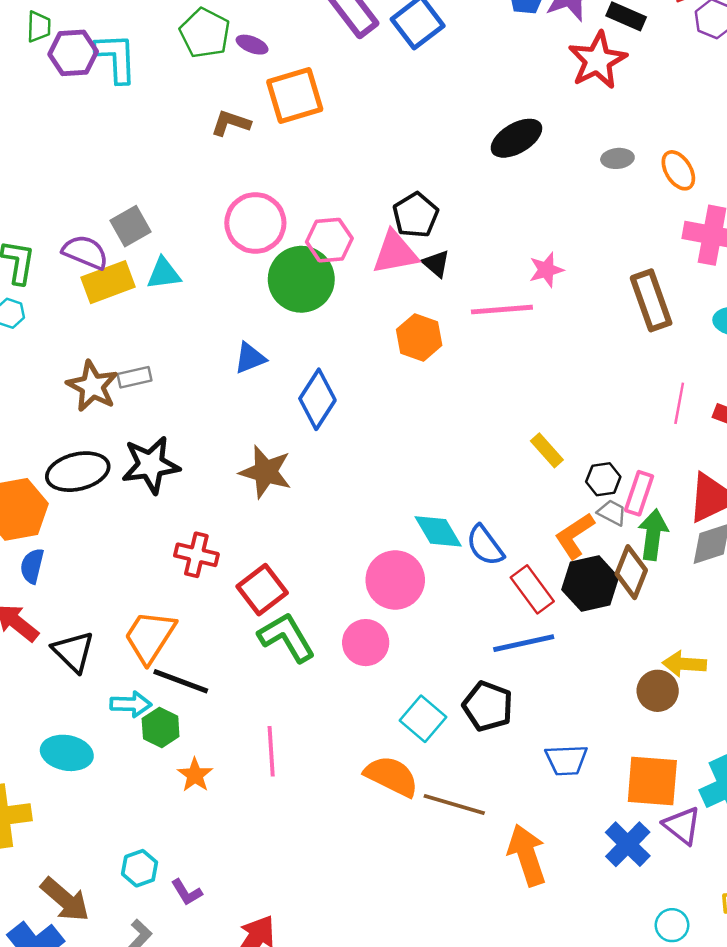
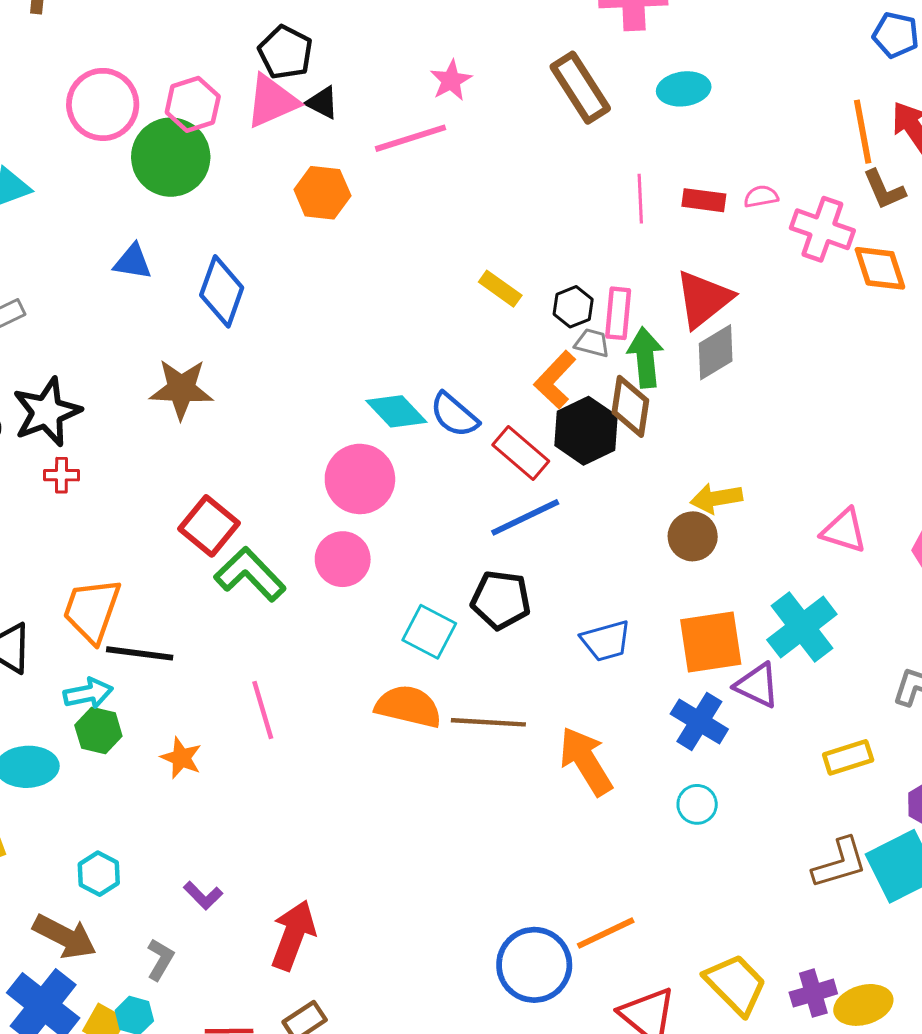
blue triangle: (250, 358) -> (133, 262), turned 44
red cross: (196, 555) -> (61, 475), moved, size x0.7
green hexagon: (161, 727) -> (98, 731), moved
cyan hexagon: (140, 868) -> (99, 874), moved
cyan circle: (672, 925) -> (697, 804), moved

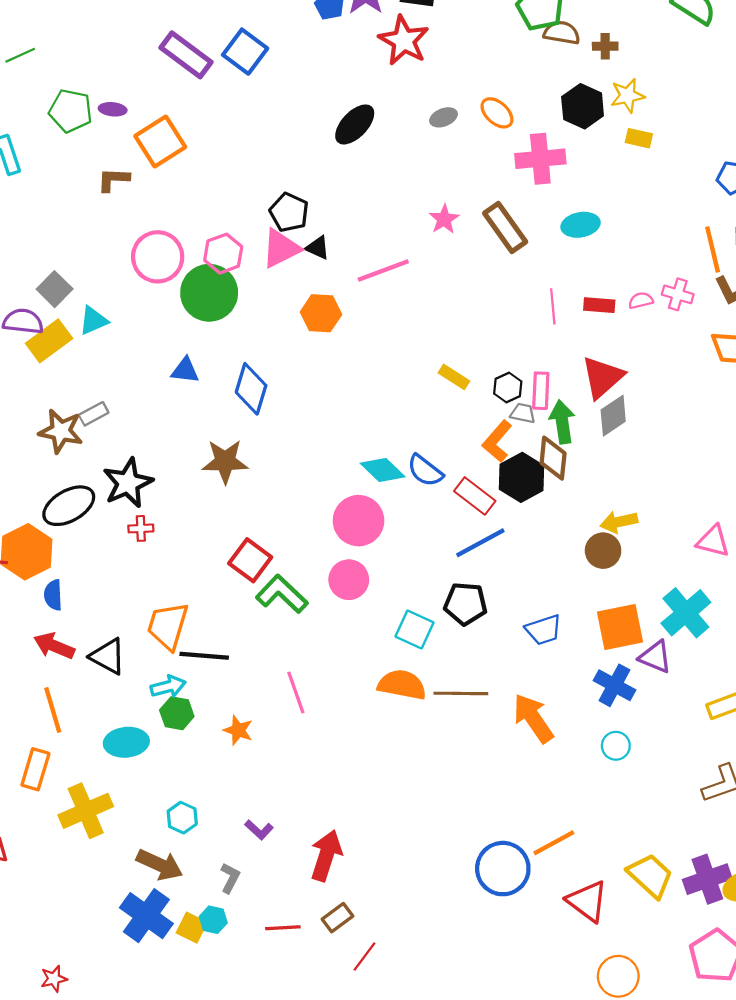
pink star: (451, 80) -> (444, 219), moved
pink cross: (822, 229) -> (678, 294), moved, size x0.7
purple cross: (813, 993) -> (707, 879), size x1.4

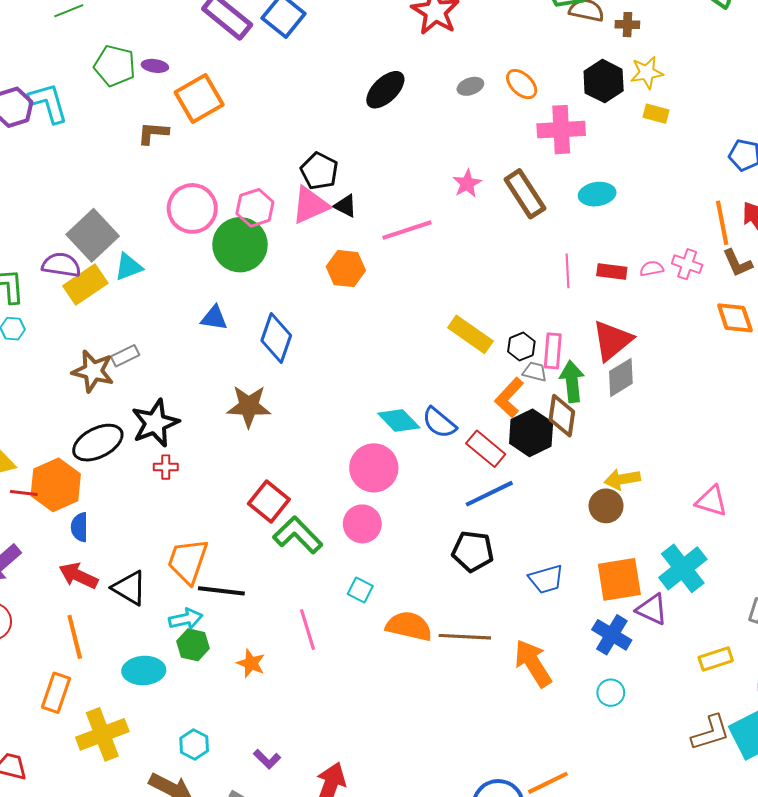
gray square: (55, 289) -> (93, 235), size x1.5
yellow rectangle: (454, 377) -> (470, 334), size x1.5
cyan square: (414, 630) -> (360, 590), moved, size x0.7

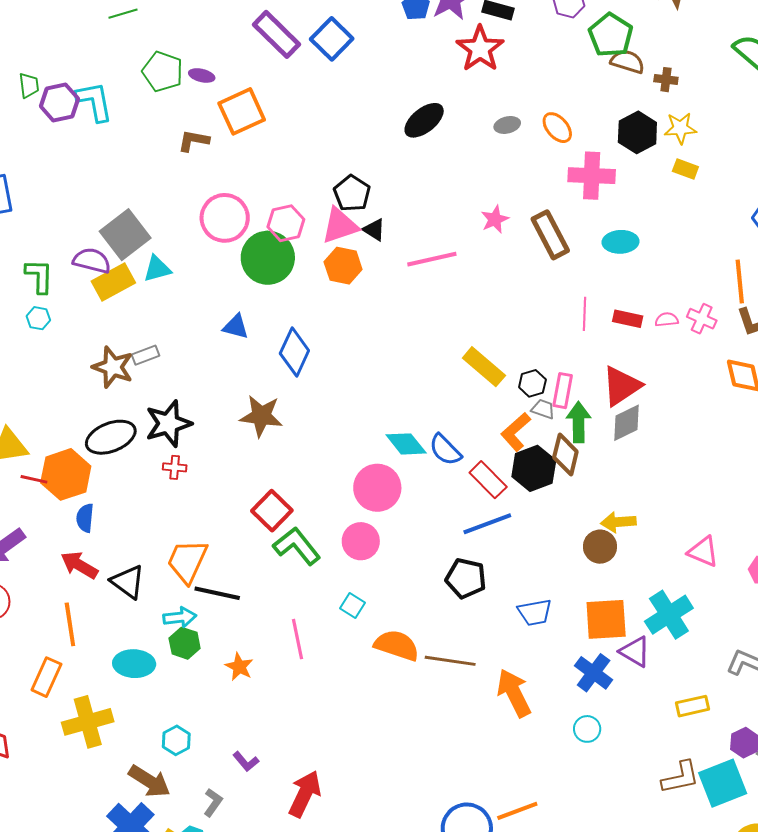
orange hexagon: (346, 269) -> (343, 266), moved

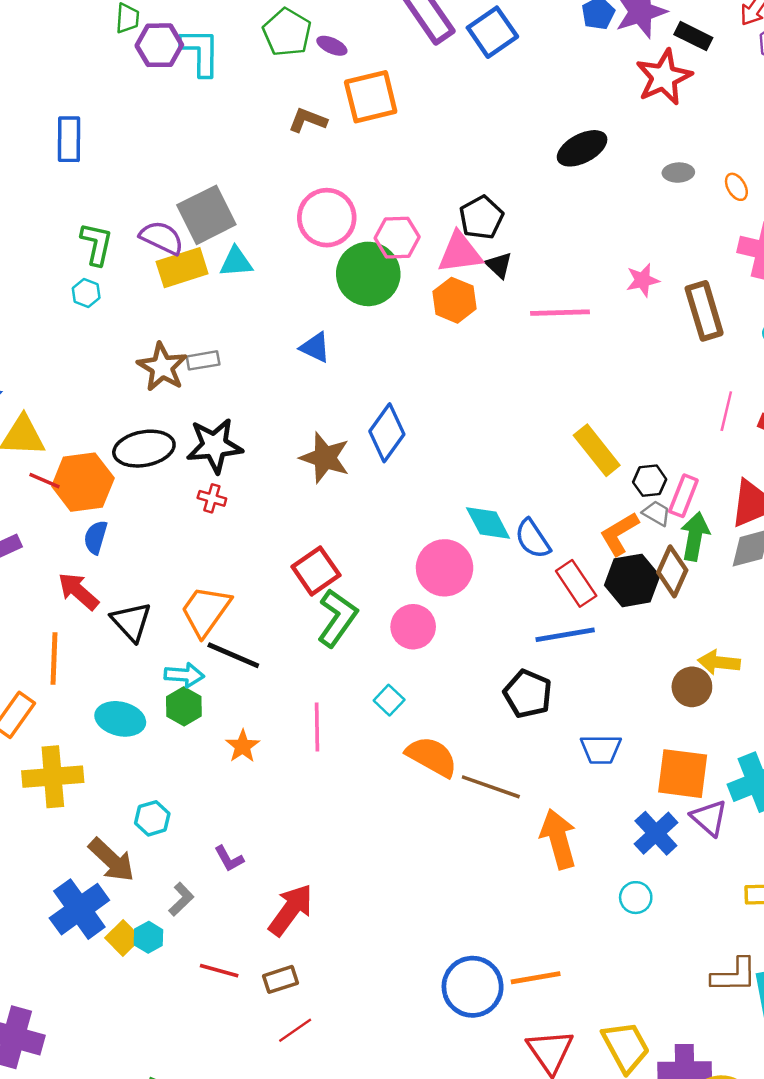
orange ellipse: (557, 128) -> (736, 187), size x0.7
blue diamond: (294, 352) -> (387, 433), moved
green L-shape: (297, 546) -> (337, 618), turned 63

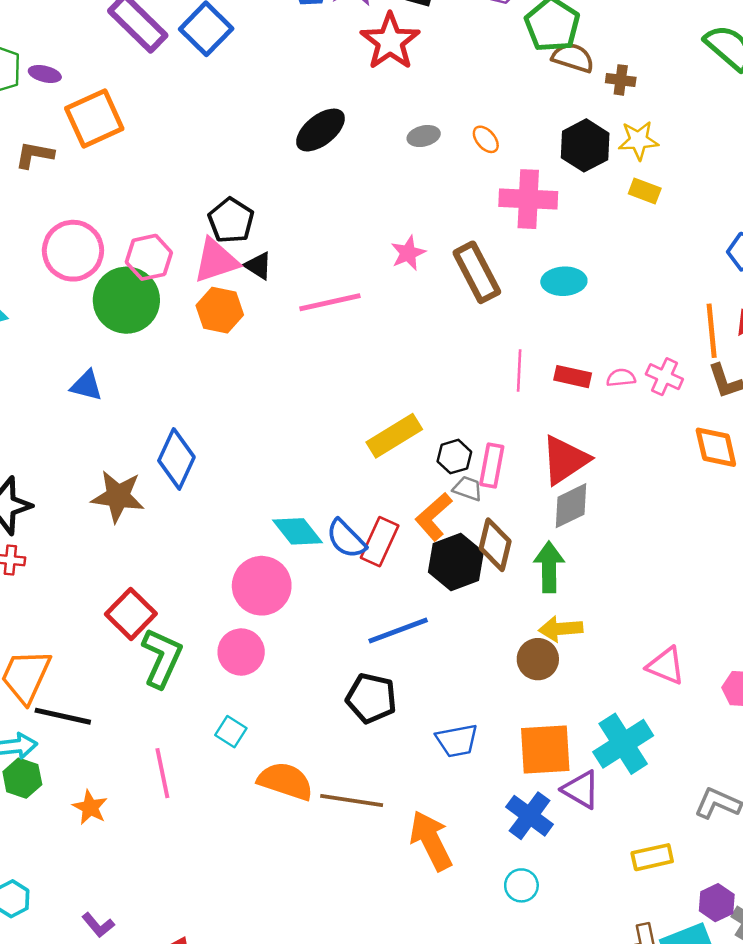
yellow rectangle: (597, 450) -> (394, 436), turned -72
green arrow: (695, 536) -> (549, 567), moved
red rectangle: (576, 583) -> (380, 542), moved, turned 69

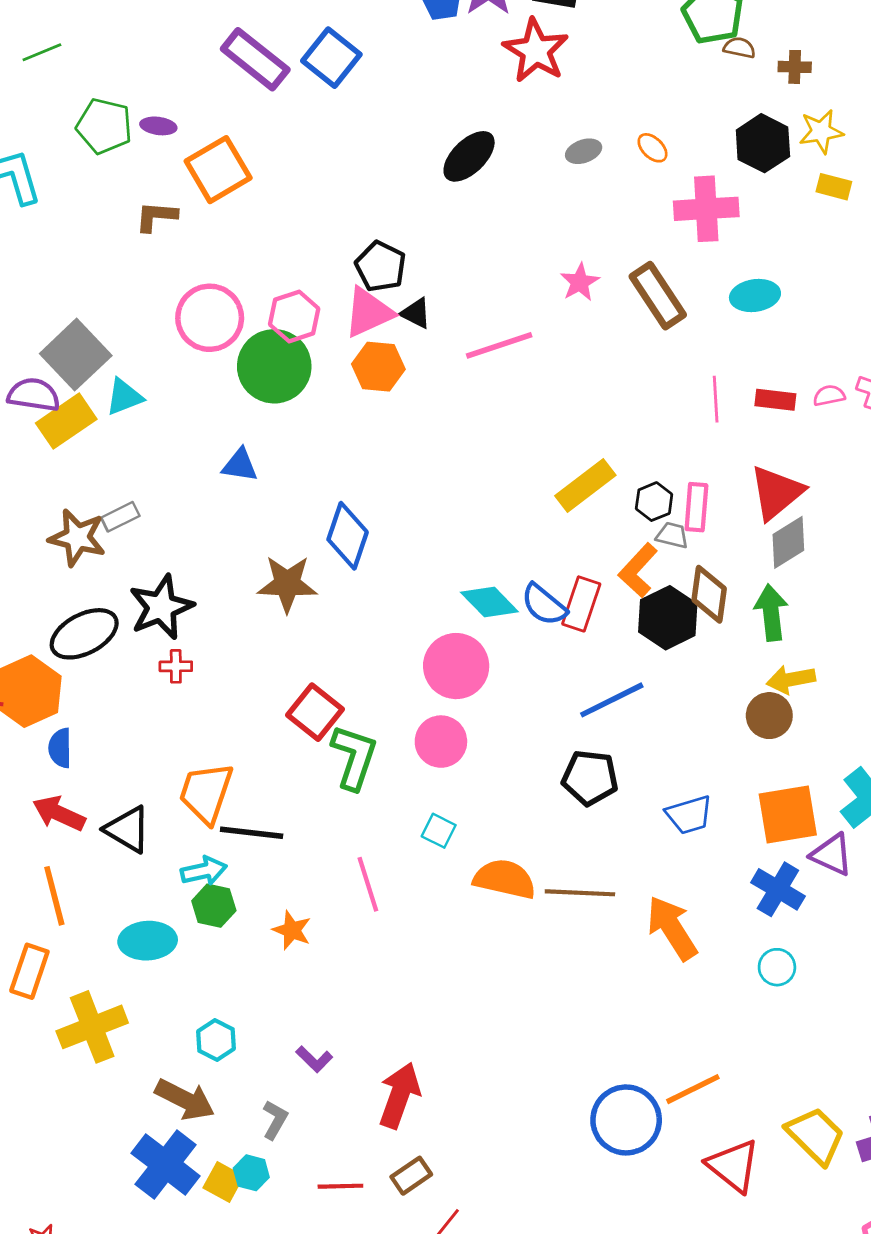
brown semicircle: (573, 58) -> (739, 48), size x0.7

